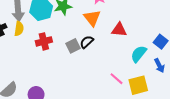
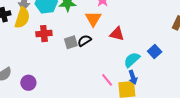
yellow semicircle: (19, 29) -> (22, 18), size x1.5
blue arrow: (159, 66) -> (133, 77), moved

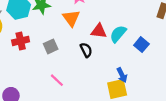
black semicircle: (84, 41) -> (86, 50), moved, turned 104
cyan semicircle: (132, 60) -> (118, 34), moved
pink line: (107, 80) -> (57, 80), moved

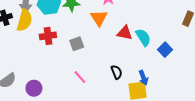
cyan semicircle: (118, 34) -> (143, 37), turned 102
black semicircle: (86, 50) -> (117, 72), moved

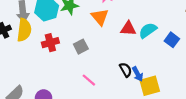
cyan semicircle: (143, 37) -> (148, 30), turned -84
blue arrow: (143, 78) -> (138, 74), moved

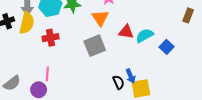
gray square: (81, 47) -> (95, 46), moved, size x1.5
black semicircle: (126, 70) -> (119, 82), moved
pink line: (89, 80) -> (47, 74), moved, turned 48

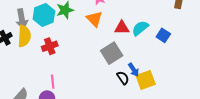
gray square: (95, 46) -> (112, 53), moved

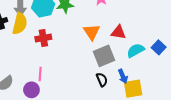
orange triangle: (94, 19) -> (92, 32), moved
cyan semicircle: (140, 28) -> (136, 50), moved
black semicircle: (123, 78) -> (102, 80), moved

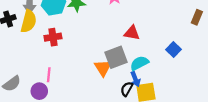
orange triangle: (92, 32) -> (103, 68), moved
cyan semicircle: (136, 50) -> (139, 63), moved
black semicircle: (102, 80) -> (127, 89), moved, turned -128

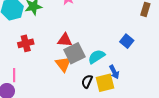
red triangle: (132, 33) -> (65, 40), moved
red cross: (53, 37) -> (26, 43), moved
blue arrow: (135, 79) -> (114, 72), moved

